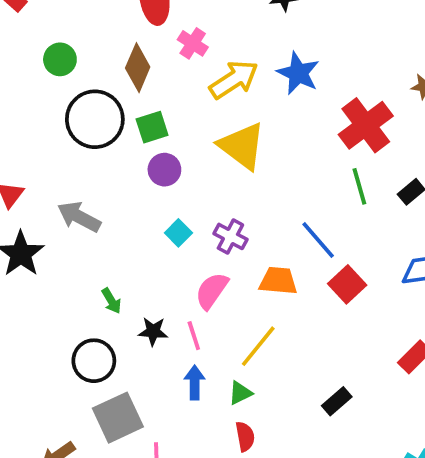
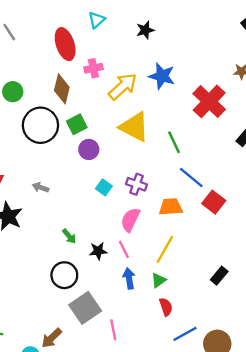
pink cross: (193, 43) -> (93, 68), turned -36
green line: (359, 186) -> (174, 142), moved
gray arrow: (79, 217) -> (41, 187), size x0.6

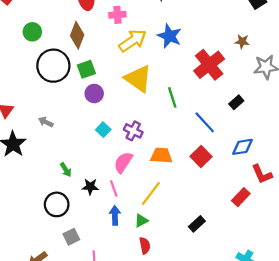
pink cross: (93, 68) -> (117, 15), moved
blue line: (191, 178) -> (205, 122), moved
gray square: (85, 308) -> (71, 237), size x0.6

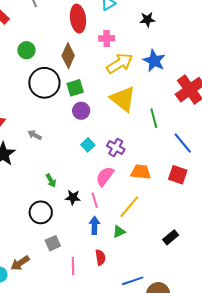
red square: (201, 157) -> (178, 175), turned -30
red semicircle: (145, 246) -> (100, 257), moved

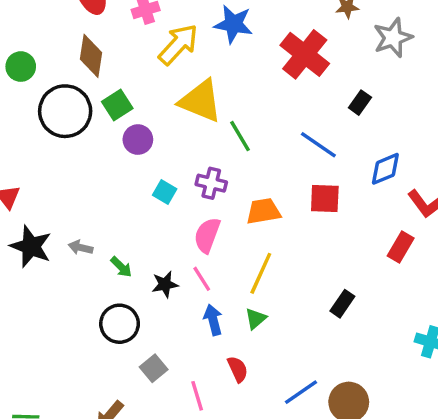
green line: (154, 118) -> (240, 136), moved
gray arrow: (35, 135) -> (81, 247), moved

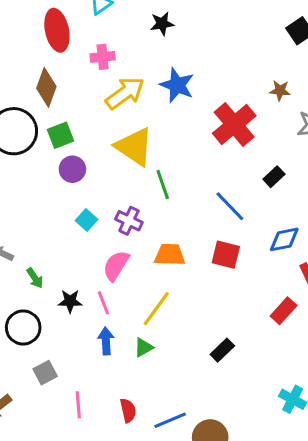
red semicircle: (238, 369) -> (128, 410), moved

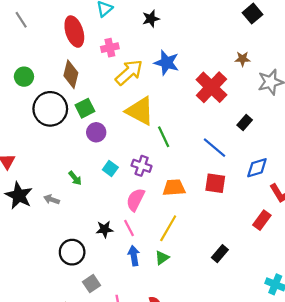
green arrow: (35, 278) -> (75, 178), moved

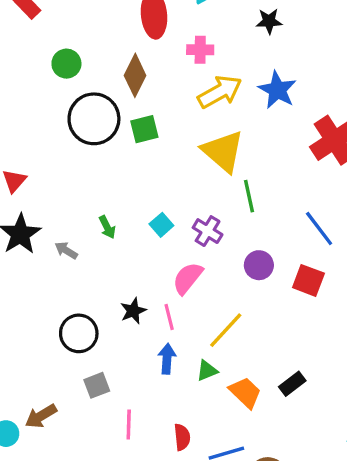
purple circle: (96, 132) -> (259, 265), moved
orange trapezoid: (174, 188) -> (245, 392), moved, turned 35
black star: (104, 229) -> (133, 311), turned -30

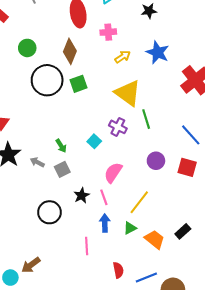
yellow arrow: (220, 92) -> (123, 57), size x0.6
purple cross: (208, 231) -> (118, 127), moved
gray square: (97, 385) -> (62, 169), moved
pink line: (129, 424) -> (87, 246), moved

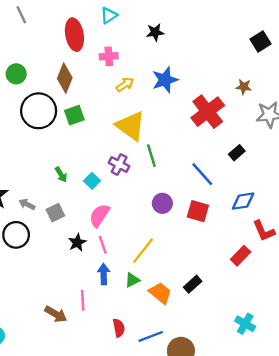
blue star: (158, 53) -> (165, 80), turned 30
green arrow: (61, 146) -> (61, 175), moved
pink semicircle: (113, 173) -> (99, 215), moved
black circle: (49, 212) -> (16, 235), moved
brown arrow: (31, 265) -> (56, 314), moved, turned -114

